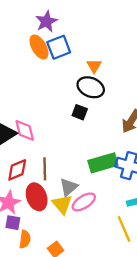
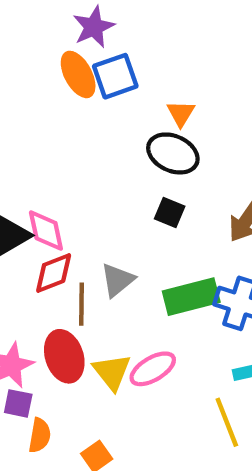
black square: (80, 112) -> (170, 213), moved
red diamond: (17, 170) -> (54, 273), moved
gray triangle: (69, 187) -> (117, 280), moved

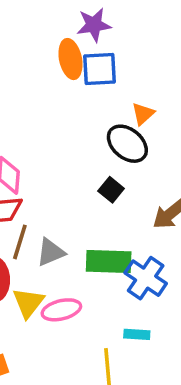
gray triangle: (117, 280) -> (51, 252), moved

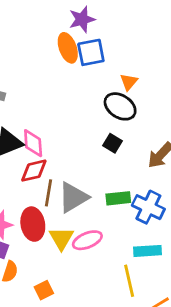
gray triangle: (51, 252) -> (73, 197), size x1.4
green rectangle: (109, 261) -> (118, 198), size x0.7
cyan rectangle: (137, 334) -> (148, 251), size x1.4

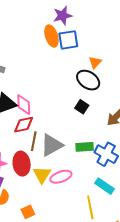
cyan rectangle: (148, 251) -> (104, 186), turned 36

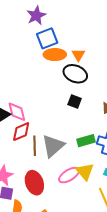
orange ellipse: (51, 36) -> (55, 55), moved, turned -60
red ellipse: (22, 164) -> (34, 183), moved
yellow triangle: (42, 175) -> (85, 172), moved

